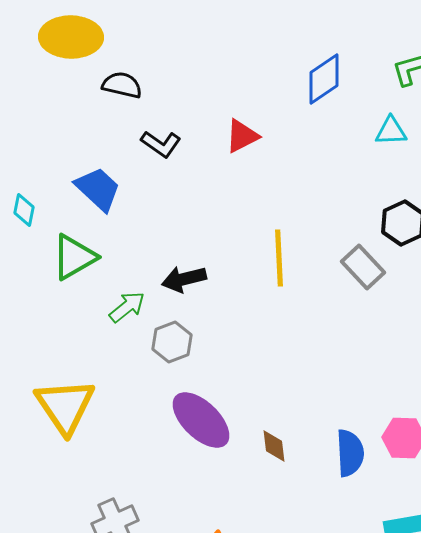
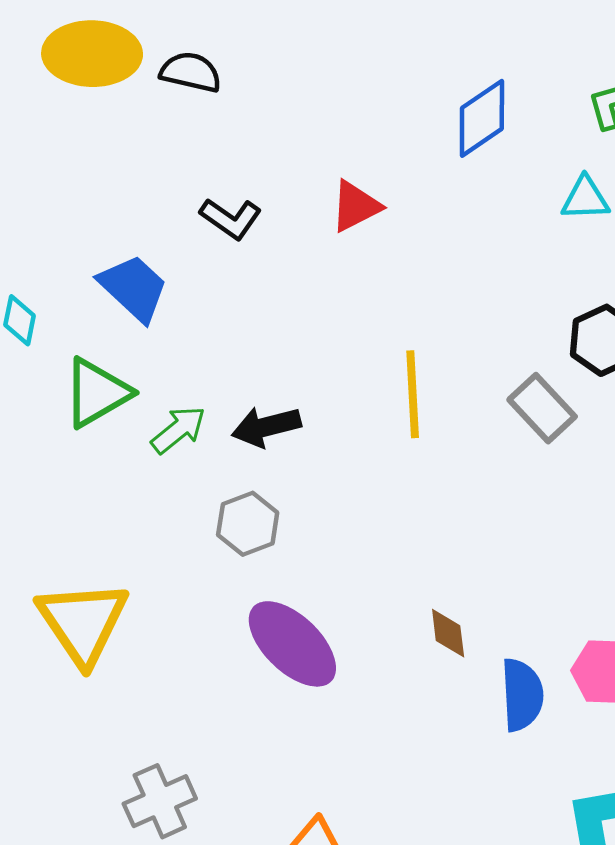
black semicircle: (122, 85) -> (191, 72), moved
green arrow: (127, 307) -> (178, 430), moved
brown diamond: (274, 446) -> (448, 633), moved

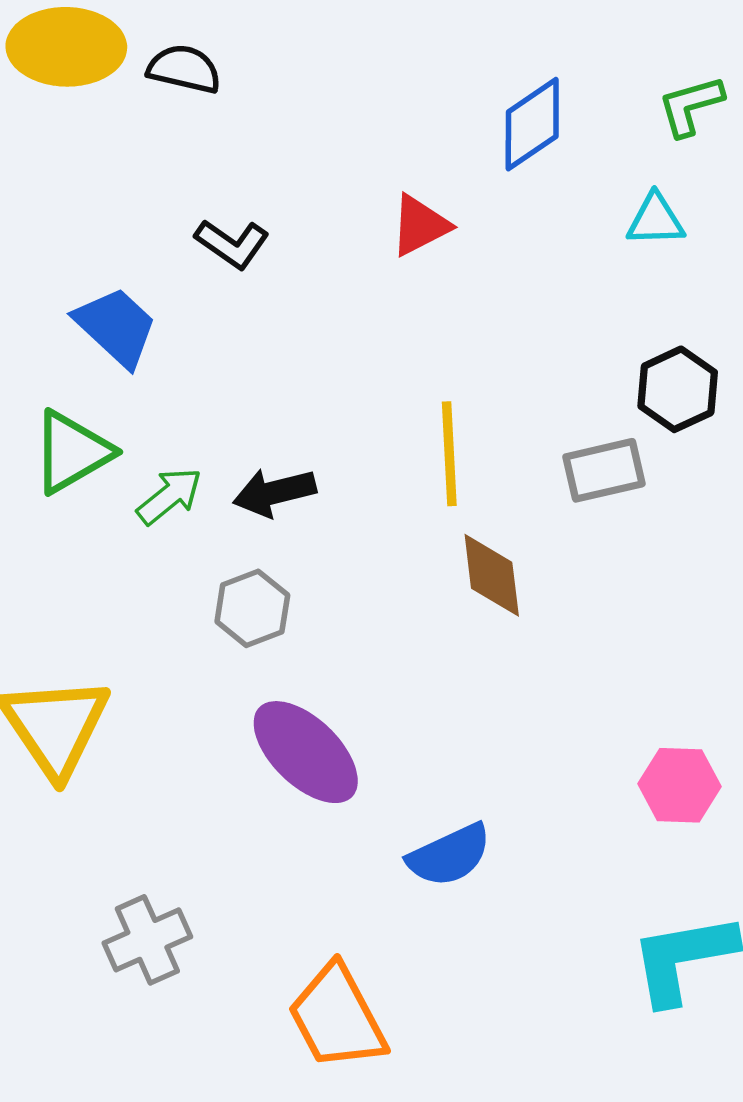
red triangle: (356, 206) -> (420, 225), moved
gray rectangle: (542, 408) -> (604, 470), turned -60
brown diamond: (448, 633) -> (492, 575), moved, size x1.4
blue semicircle: (522, 695) -> (449, 855), moved, turned 68

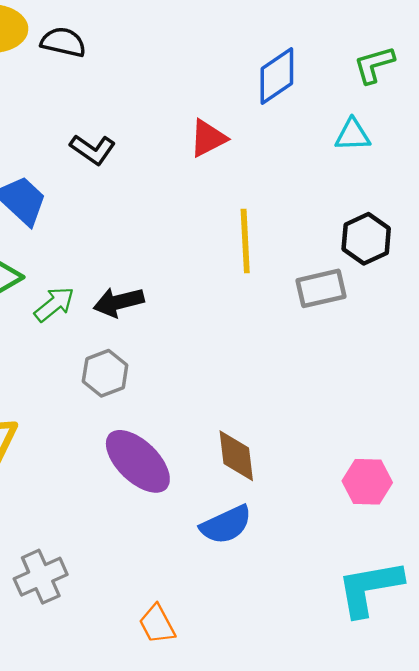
yellow line: (449, 454) -> (245, 241), moved
brown diamond: (492, 575) -> (236, 456), moved
orange trapezoid: (337, 1017) -> (157, 624), size x0.6

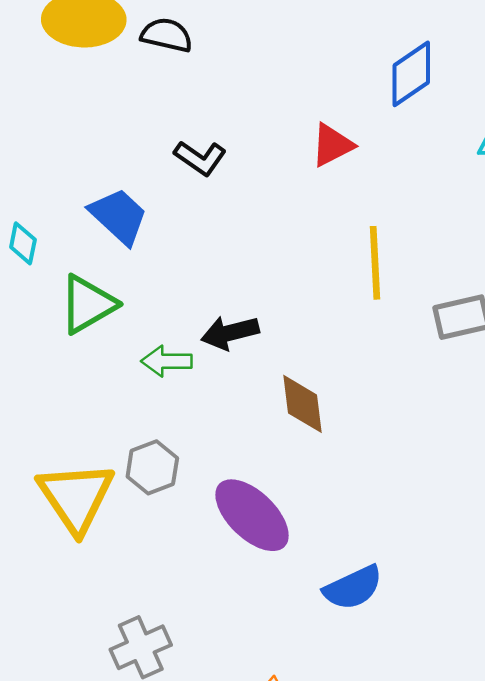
green arrow: (54, 304) -> (167, 361), moved, turned -141
gray hexagon: (105, 373) -> (152, 467), moved
brown diamond: (236, 456) -> (302, 404), moved

